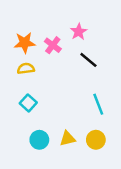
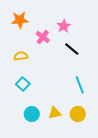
orange star: (25, 43) -> (20, 20), moved

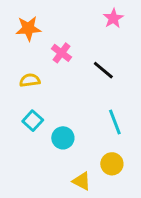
pink star: (64, 26) -> (113, 18), moved
yellow triangle: (55, 113) -> (82, 181), moved, turned 40
cyan circle: (32, 114) -> (63, 138), moved

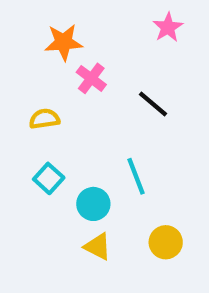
orange star: (28, 28) -> (64, 42), moved
cyan line: (115, 122) -> (136, 176), moved
yellow triangle: (82, 181) -> (98, 247), moved

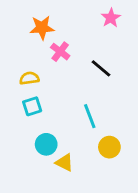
cyan square: (49, 178) -> (32, 106), moved, turned 30
cyan circle: (93, 204) -> (46, 144), moved
yellow circle: (166, 242) -> (109, 147), moved

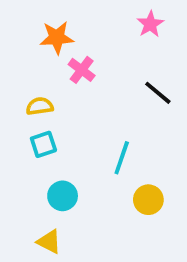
black line: (101, 68) -> (158, 93), moved
cyan line: (90, 116) -> (122, 158), turned 40
yellow triangle: (64, 163) -> (49, 242), moved

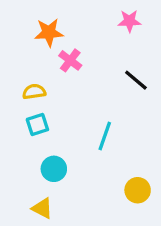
pink star: (150, 24) -> (129, 21), turned 30
yellow circle: (148, 200) -> (138, 190), moved

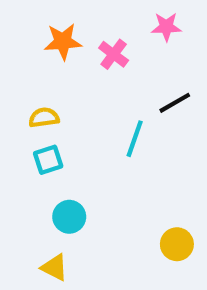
pink cross: (70, 60) -> (114, 54), moved
black line: (136, 80) -> (175, 103), turned -70
cyan line: (105, 136) -> (135, 139), moved

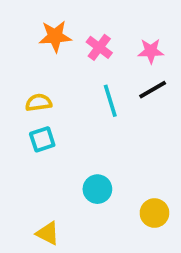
pink star: (166, 27) -> (151, 51), moved
cyan line: (135, 139) -> (110, 101), moved, turned -36
cyan circle: (69, 217) -> (97, 189), moved

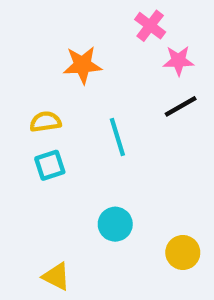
orange star: (55, 36) -> (82, 65), moved
pink cross: (99, 47) -> (150, 26), moved
cyan line: (110, 101) -> (117, 137), moved

